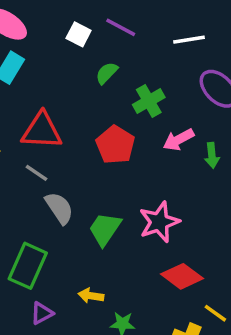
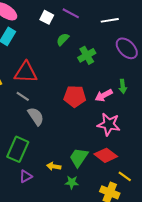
pink arrow: (179, 140) -> (104, 95), moved
red pentagon: (115, 145) -> (75, 96), moved, turned -30
pink star: (159, 222) -> (109, 124), moved, turned 30
green trapezoid: (105, 229) -> (79, 157), moved

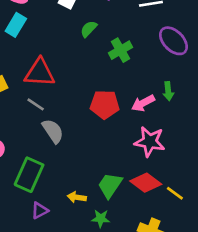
yellow line: (125, 176) -> (175, 193), moved

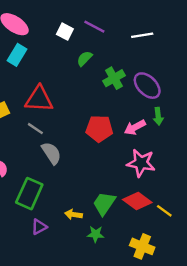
purple ellipse: (174, 41) -> (147, 86), moved

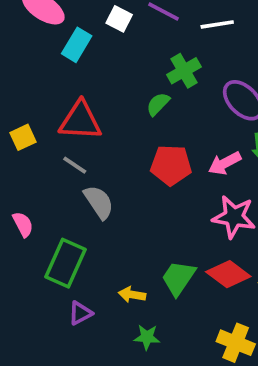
white line: (142, 35) -> (217, 24), moved
cyan rectangle: (17, 55) -> (77, 45), moved
green semicircle: (85, 59) -> (158, 104), moved
green cross: (114, 78) -> (184, 71), moved
green star: (96, 234) -> (147, 337), moved

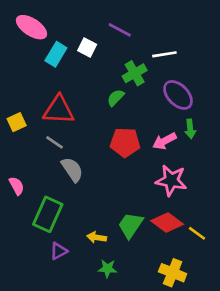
white square: (119, 19) -> (87, 47), moved
white line: (217, 24) -> (164, 54), moved

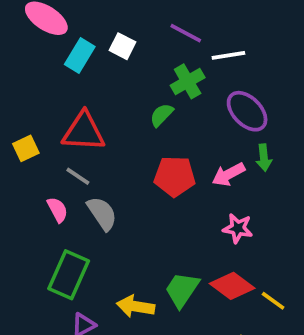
purple line: (120, 30) -> (186, 33), moved
pink star: (171, 180) -> (238, 228), size x0.7
pink semicircle: (17, 186) -> (57, 210), moved
yellow arrow: (97, 237) -> (136, 306), size x1.4

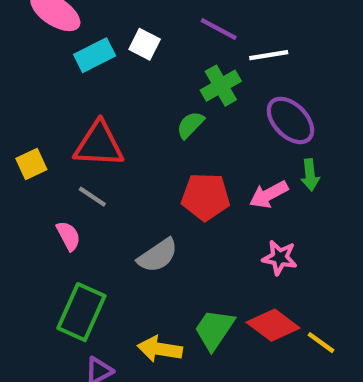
cyan rectangle: (80, 55) -> (95, 55), turned 32
gray semicircle: (102, 213) -> (158, 255), moved, turned 90

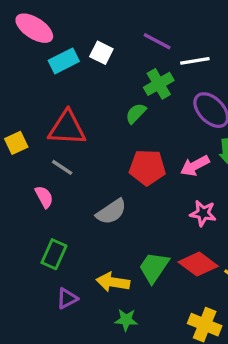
green rectangle: (81, 312) -> (54, 254), size x0.7

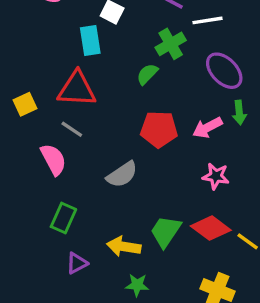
cyan rectangle: (64, 61) -> (90, 41), moved, turned -72
pink semicircle: (44, 197) -> (53, 159), size x1.4

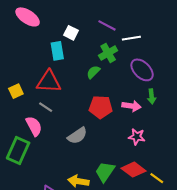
pink arrow: (207, 128) -> (131, 106), turned -144
green rectangle: (63, 218) -> (18, 150), moved, size x1.4

